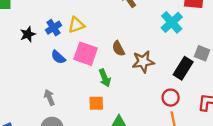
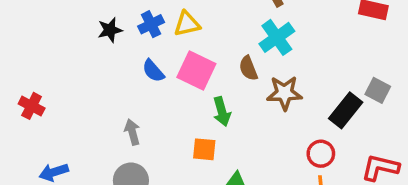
cyan cross: (172, 22) -> (277, 37), moved

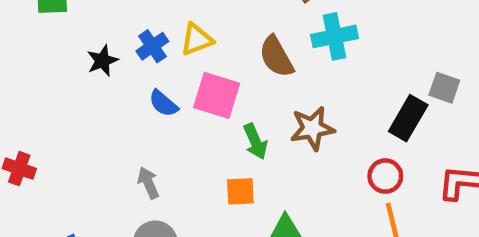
cyan cross: (277, 37) -> (334, 36), moved, turned 32
brown semicircle: (248, 68) -> (276, 57), moved, size x1.4
brown star: (284, 93) -> (312, 128), moved

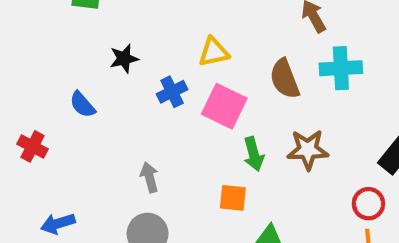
blue cross: (152, 46) -> (172, 92), moved
blue semicircle: (163, 103) -> (82, 105), moved

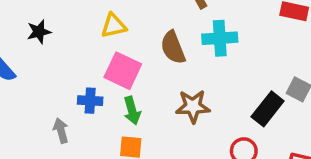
blue cross: (172, 92) -> (90, 101), moved, turned 30
green arrow: (254, 154) -> (132, 111), moved

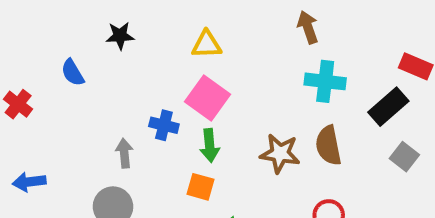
brown semicircle: (173, 47) -> (328, 145), moved
black rectangle: (268, 109) -> (388, 107), moved

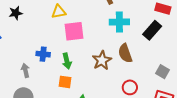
pink square: (208, 98) -> (74, 31), moved, turned -35
brown star: (280, 153) -> (102, 60), turned -30
gray square: (404, 157) -> (162, 72), moved

